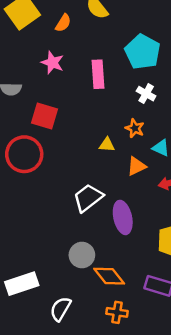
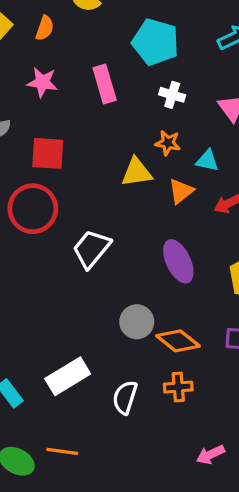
yellow triangle: (107, 145) -> (137, 172), size x1.5
white trapezoid: (88, 198) -> (91, 249), moved
orange cross: (117, 312) -> (178, 387), moved

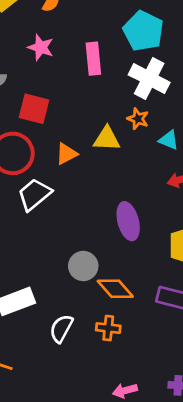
white cross: (172, 95) -> (149, 79), size x1.8
orange triangle: (181, 191) -> (66, 154), moved
white trapezoid: (91, 249) -> (34, 194), moved

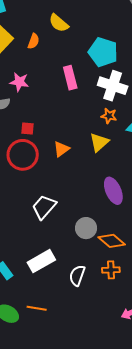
pink star: (41, 47) -> (19, 82), moved
red square: (34, 109) -> (27, 129), moved, size x0.6
yellow triangle: (107, 139) -> (99, 142), moved, turned -35
white trapezoid: (34, 194) -> (44, 207), moved

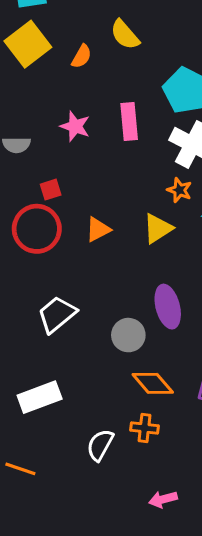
pink star: (19, 82) -> (75, 126), moved
red square: (27, 129) -> (51, 190), turned -32
gray circle: (86, 228) -> (128, 335), moved
white semicircle: (77, 275) -> (100, 445), moved

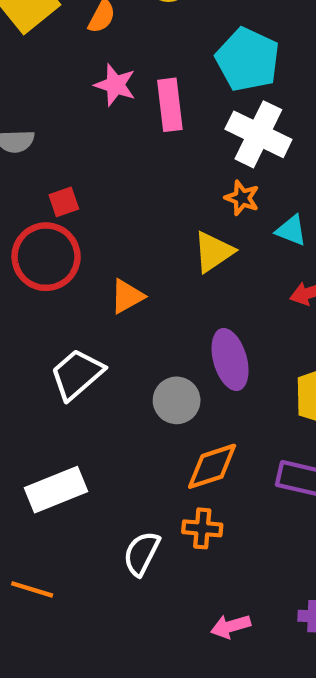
pink star: (75, 126) -> (115, 85), moved
orange triangle: (98, 229) -> (127, 296), moved
orange diamond: (153, 383) -> (212, 466), turned -66

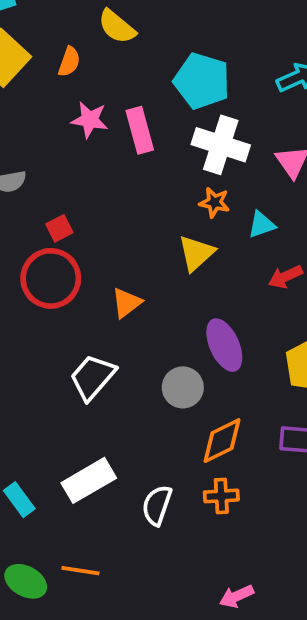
cyan triangle: (291, 230) -> (261, 225), turned -32
white semicircle: (141, 553) -> (157, 505), moved
pink arrow: (231, 626) -> (236, 596), moved

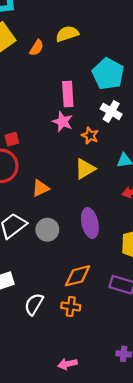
yellow semicircle: (117, 27) -> (67, 34), turned 110
pink star: (90, 120) -> (63, 122), moved
white cross: (221, 145) -> (111, 111), size x0.7
orange star: (214, 202) -> (90, 136), moved
gray circle: (183, 387) -> (47, 230), moved

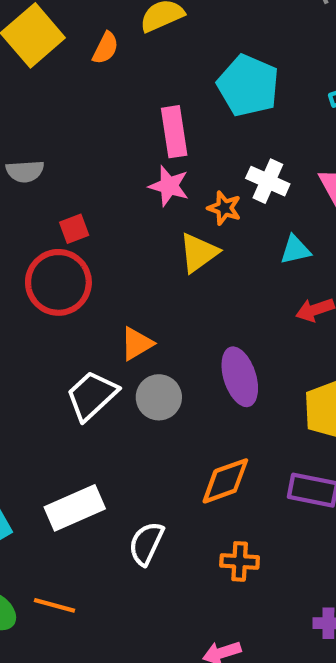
white cross: (111, 111) -> (268, 181), moved
yellow triangle: (85, 169) -> (199, 253), moved
orange triangle: (40, 188) -> (137, 344), moved
orange cross: (71, 306) -> (240, 561), moved

